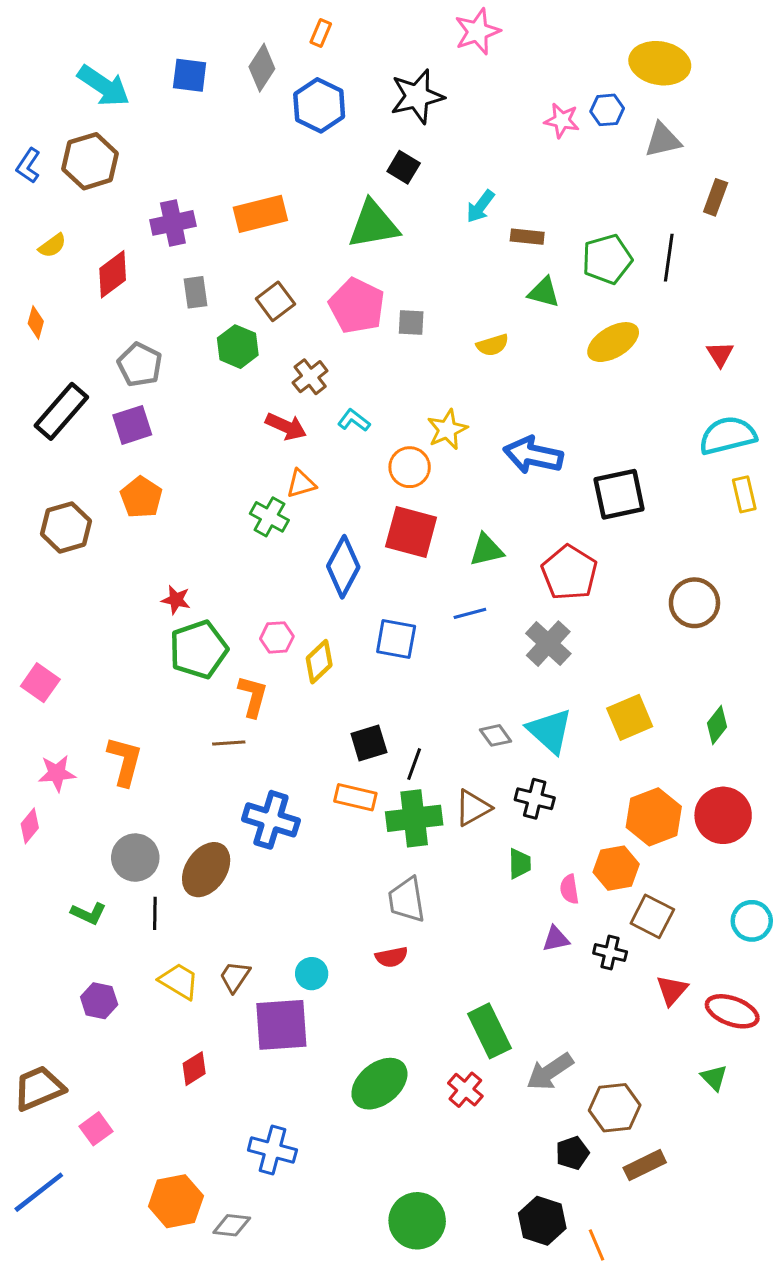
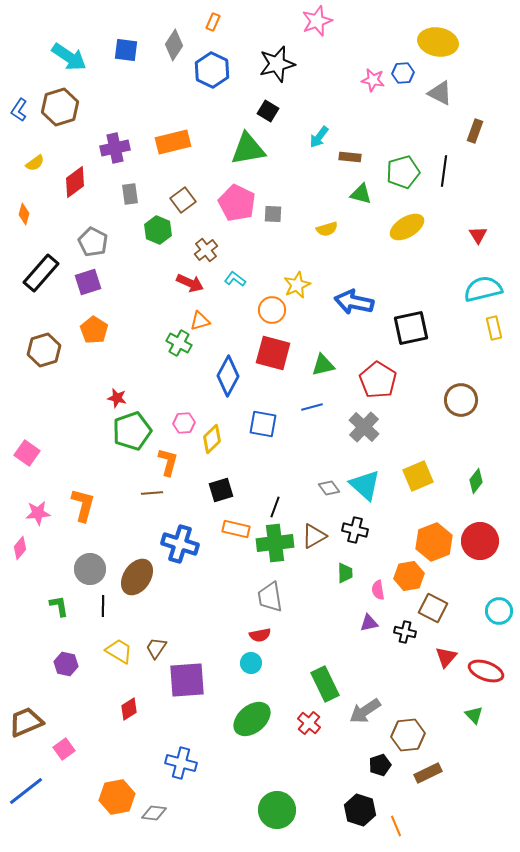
gray triangle: (663, 140) -> (440, 93), turned 40
black square: (369, 743) -> (221, 490), moved
green L-shape: (89, 913) -> (59, 606), turned -125
cyan circle: (312, 974) -> (251, 663), moved

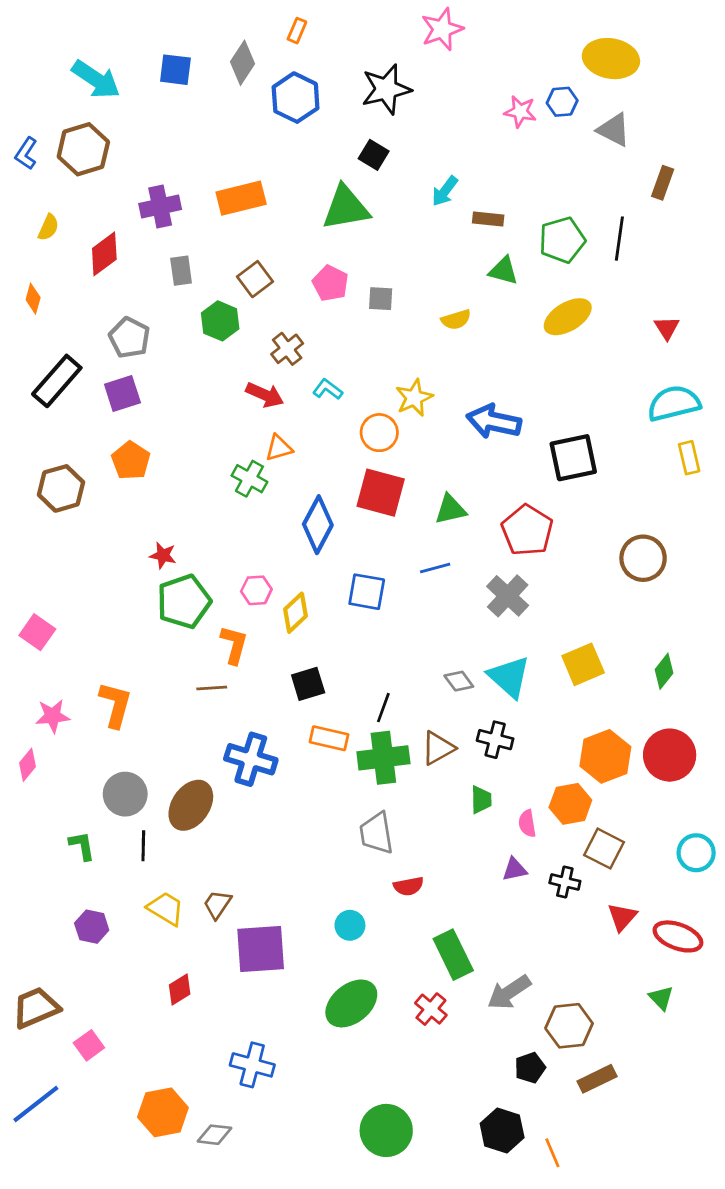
yellow semicircle: (35, 163) -> (48, 227), turned -30
pink pentagon: (237, 203) -> (330, 283), size x0.7
red semicircle: (260, 635) -> (409, 886), moved

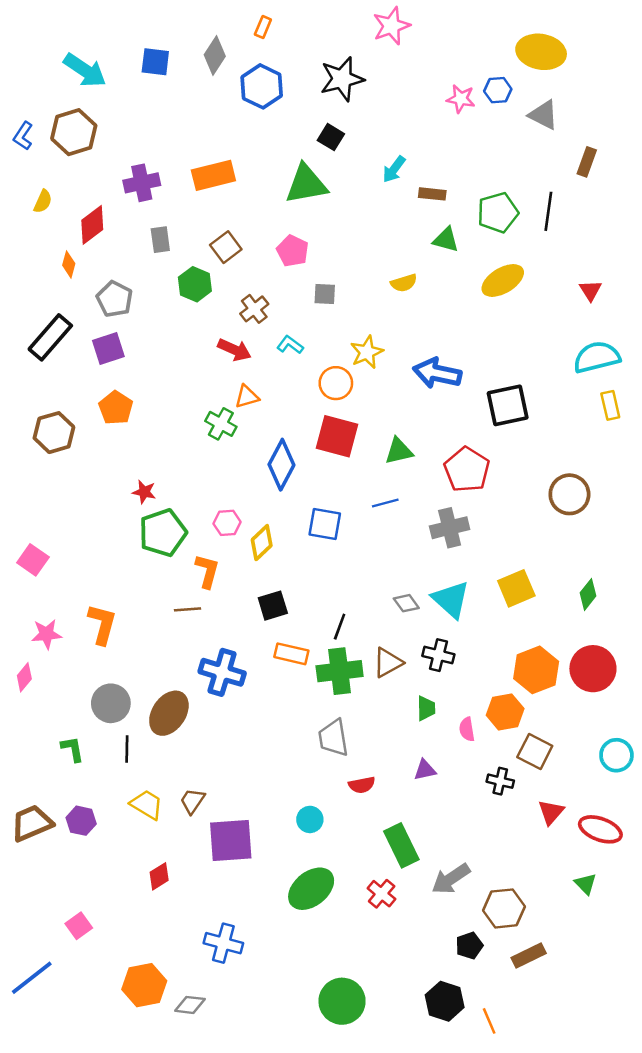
orange diamond: (33, 299) -> (69, 264), moved
gray square: (381, 299) -> (325, 294), moved
gray cross: (508, 596) -> (450, 528), turned 33
purple triangle: (515, 869) -> (425, 770), moved
brown trapezoid: (36, 1008) -> (32, 823), moved

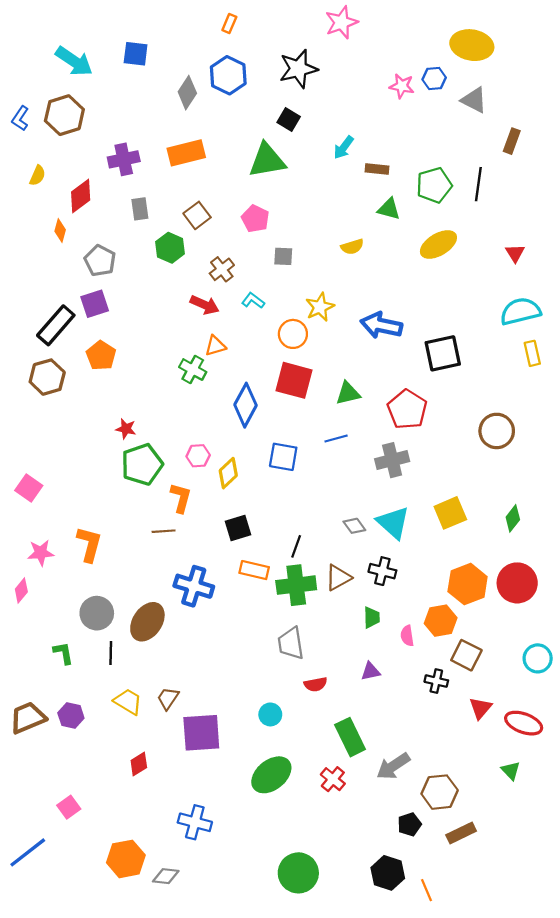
gray diamond: (215, 56) -> (187, 93), moved
black rectangle: (50, 337) -> (56, 325), moved

